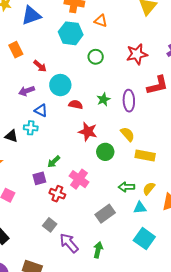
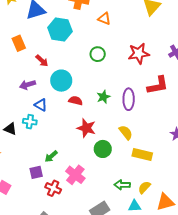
cyan hexagon: (71, 33) -> (60, 30), moved

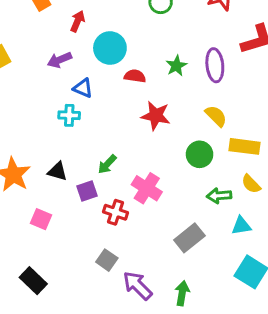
red arrow: (42, 61) -> (78, 21), turned -104
black triangle: (10, 129) -> (57, 171), moved
green circle: (103, 149) -> (200, 154), moved
yellow semicircle: (144, 187) -> (251, 184), moved, turned -80

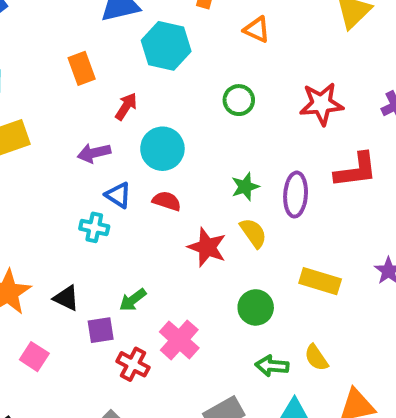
red semicircle: (135, 76) -> (167, 201), moved
yellow semicircle: (216, 116) -> (253, 233), moved
yellow rectangle: (244, 146) -> (320, 281), moved

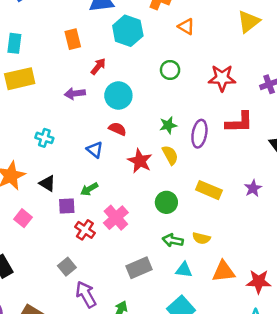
blue triangle: (118, 195) -> (95, 150), moved
cyan cross: (94, 227) -> (44, 138), moved
yellow semicircle: (316, 358) -> (201, 238), turned -48

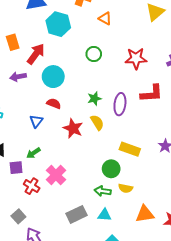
orange rectangle: (73, 39) -> (13, 42), moved
red arrow: (98, 66) -> (36, 54), size x1.5
blue triangle: (95, 150) -> (36, 121), turned 32
green circle: (166, 202) -> (111, 169), moved
cyan triangle: (184, 270) -> (104, 215), moved

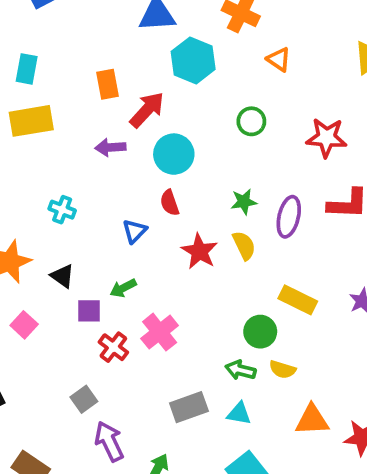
red semicircle: (54, 103) -> (170, 203), turned -136

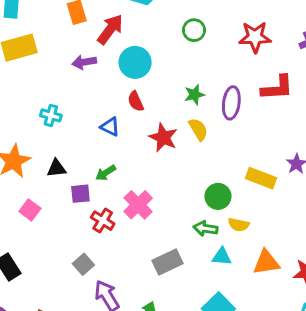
blue triangle: (134, 231) -> (110, 127), turned -42
black triangle: (63, 276) -> (57, 168), turned -36
yellow rectangle: (298, 300) -> (261, 178), moved
cyan triangle: (239, 414) -> (222, 256), moved

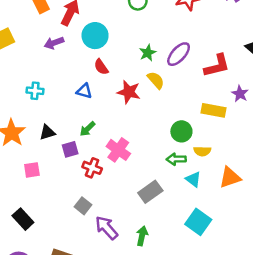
red L-shape: (277, 88) -> (217, 66), moved
purple ellipse: (231, 103) -> (179, 54), turned 45
pink square: (30, 210) -> (32, 170), turned -35
cyan triangle: (222, 256) -> (193, 179), turned 42

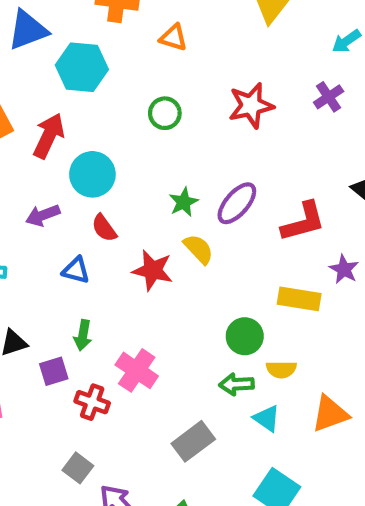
purple arrow: (54, 43) -> (43, 215), moved
green arrow: (88, 129) -> (83, 335), turned -35

